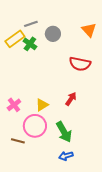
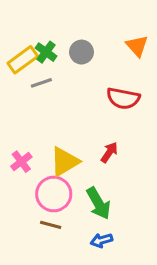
gray line: (31, 24) -> (41, 83), moved
green cross: (30, 44) -> (46, 52), moved
yellow triangle: (42, 105) -> (65, 162), size x1.5
brown line: (18, 141) -> (51, 225), moved

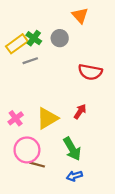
orange triangle: (137, 46) -> (80, 16), moved
pink circle: (54, 194) -> (27, 150), moved

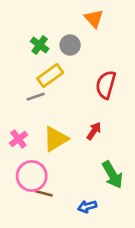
yellow rectangle: (17, 44) -> (50, 75), moved
gray line: (30, 61) -> (36, 97), moved
red semicircle: (90, 72) -> (106, 85), turned 95
green arrow: (72, 149) -> (112, 175), moved

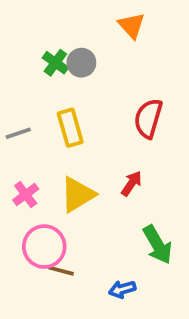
gray circle: (70, 45) -> (81, 63), moved
yellow rectangle: (50, 75) -> (70, 128), moved, turned -70
gray line: (36, 97) -> (18, 133), moved

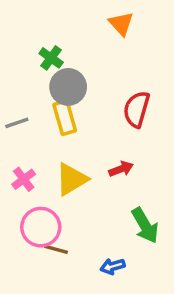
gray circle: (81, 63) -> (68, 87), moved, size x1.4
red arrow: (132, 183) -> (121, 169), turned 35

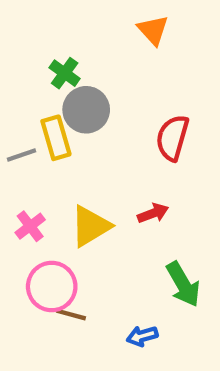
yellow rectangle: (65, 118) -> (56, 138), moved

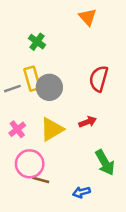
gray circle: (86, 110) -> (49, 87), moved

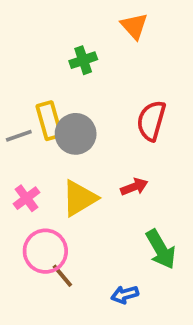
green cross: (37, 42) -> (83, 60), moved, turned 35
brown line: (41, 180) -> (62, 276), turned 35

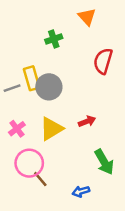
red semicircle: (151, 121) -> (103, 61), moved

